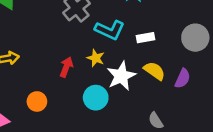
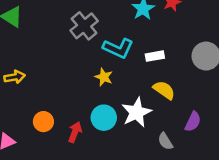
red arrow: (66, 67) -> (75, 132), moved
white star: (121, 76) -> (137, 112), moved
purple semicircle: (183, 78) -> (193, 122), moved

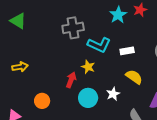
gray cross: (84, 26) -> (73, 28), turned 30
white star: (137, 112) -> (113, 94), size x0.6
red arrow: (75, 132) -> (71, 80), moved

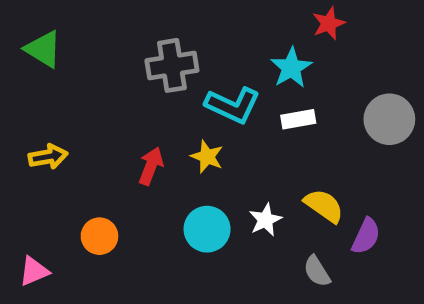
cyan star: (118, 15) -> (291, 68), moved
yellow semicircle: (134, 77) -> (324, 206), moved
red arrow: (71, 80) -> (151, 166), moved

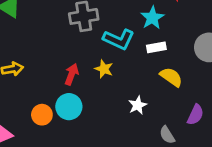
yellow semicircle: (324, 206) -> (171, 77), moved
cyan circle: (207, 229) -> (69, 107), moved

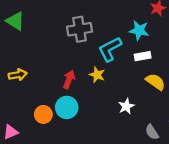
cyan star: (152, 18) -> (139, 30), turned -30
cyan L-shape: (119, 39) -> (110, 49), turned 128

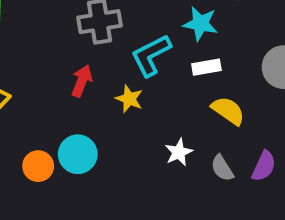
red arrow: (69, 79) -> (82, 81), moved
gray semicircle: (152, 132) -> (222, 168), moved

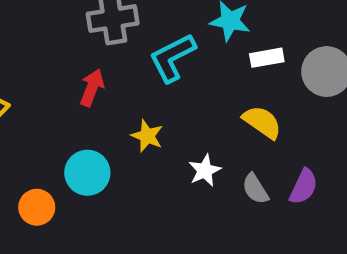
white rectangle: (206, 67) -> (267, 58), moved
yellow star: (129, 99) -> (147, 136), moved
orange circle: (38, 166) -> (37, 207), moved

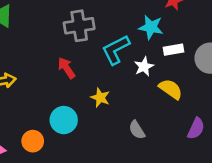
red arrow: (92, 88) -> (67, 68), turned -55
white star: (205, 170) -> (144, 67), moved
gray semicircle: (255, 189) -> (137, 130), moved

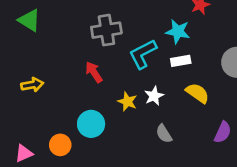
white rectangle: (173, 50) -> (181, 61), moved
white star: (144, 67) -> (154, 96), moved

